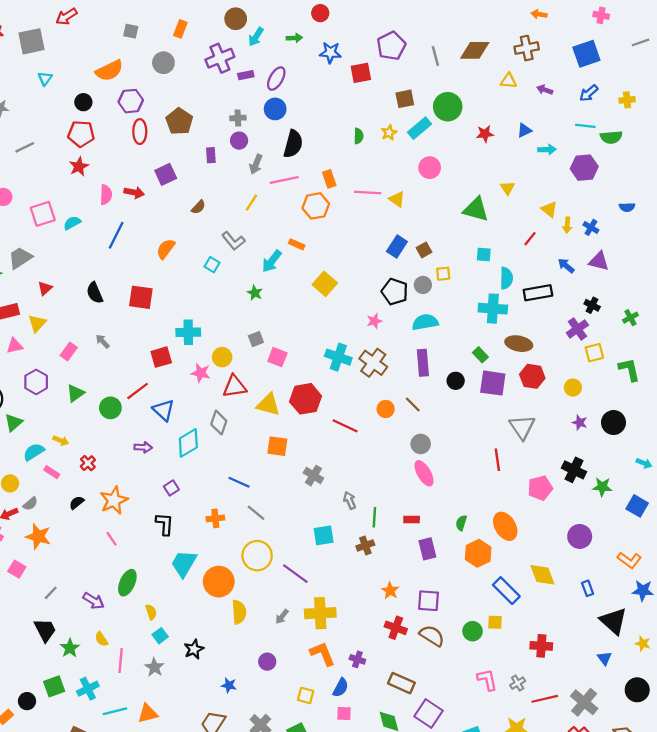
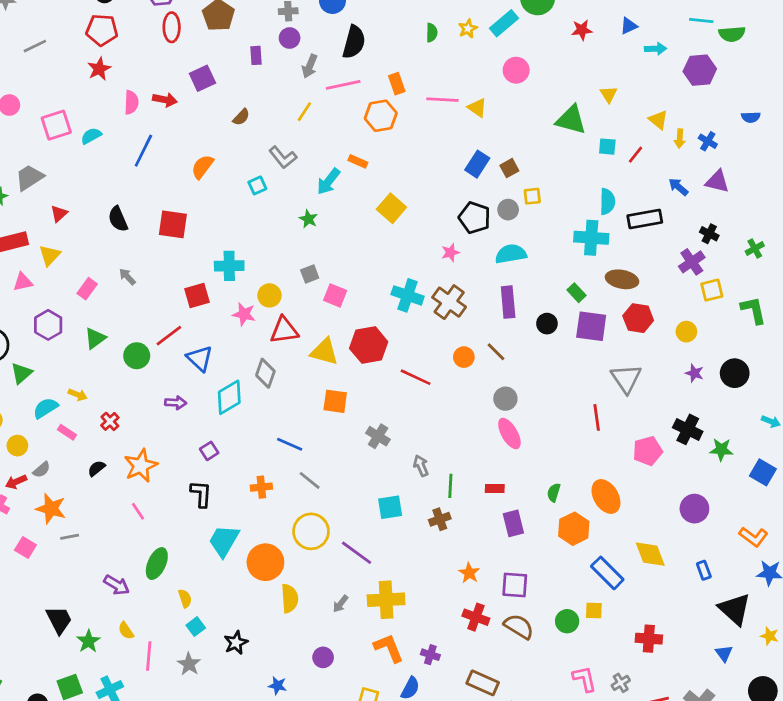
cyan square: (484, 254) -> (607, 147), moved
cyan square: (212, 265) -> (257, 185), turned 35
gray line: (51, 593) -> (70, 537), moved, turned 35

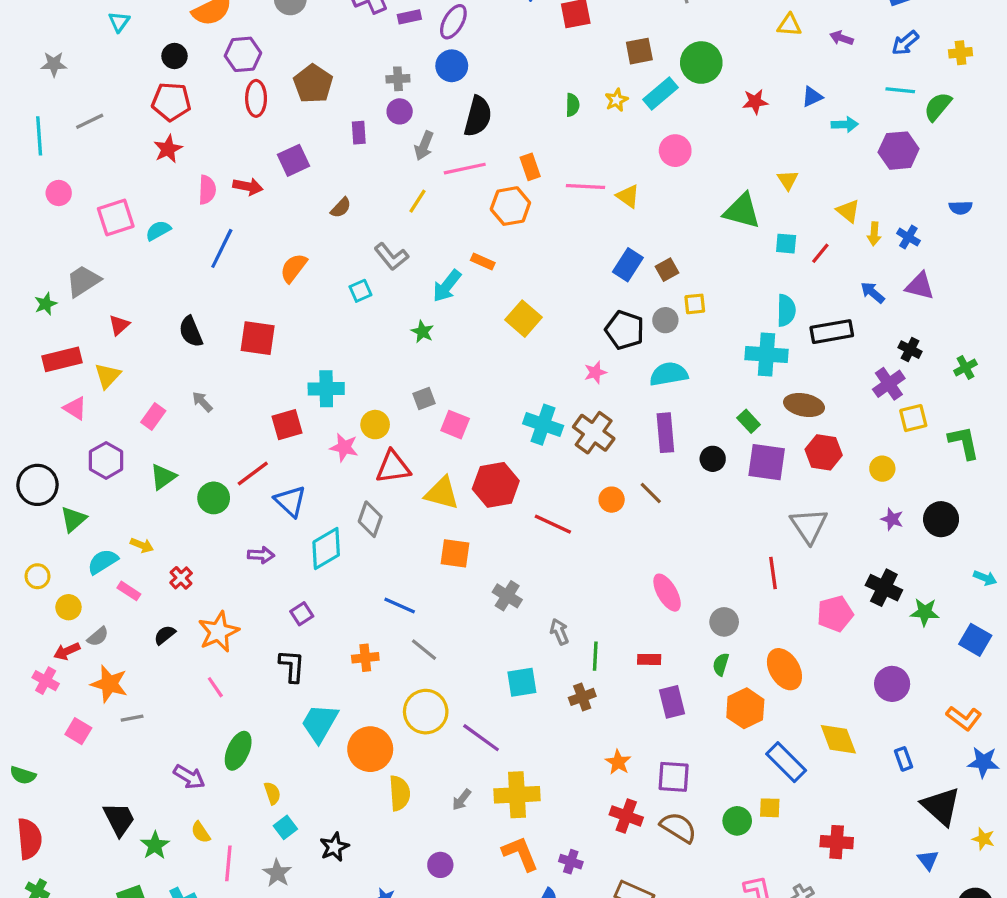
green semicircle: (732, 34) -> (938, 107), turned 135
pink triangle: (23, 282) -> (75, 408), turned 45
gray circle: (505, 399) -> (724, 622), moved

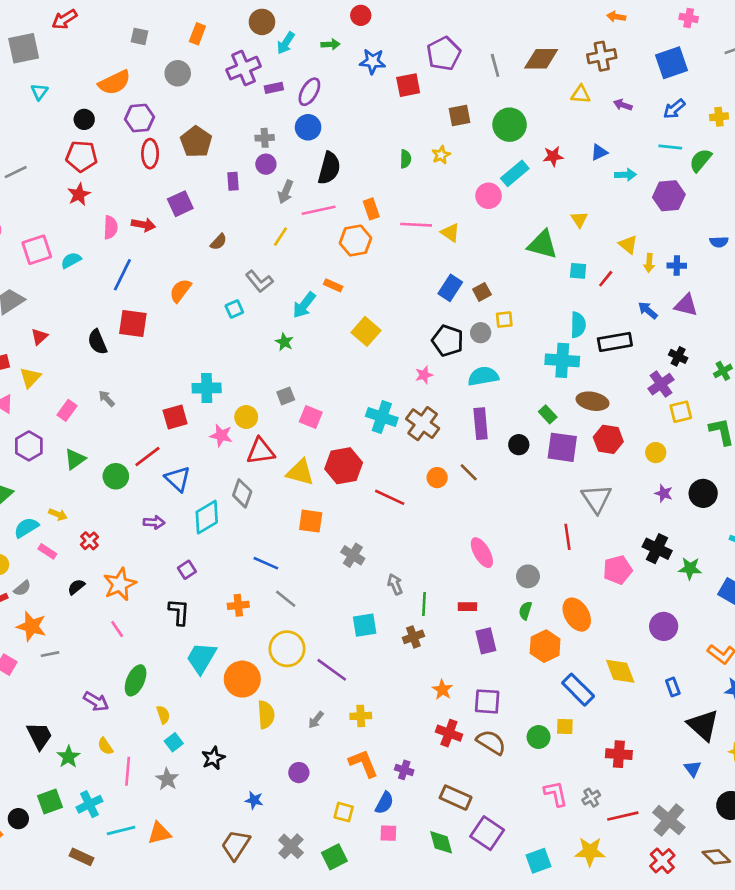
cyan rectangle: (661, 93) -> (515, 173), moved
blue cross: (908, 237) -> (677, 266), turned -30
red square: (258, 338) -> (133, 324), moved
yellow cross: (517, 795) -> (361, 716), size x0.6

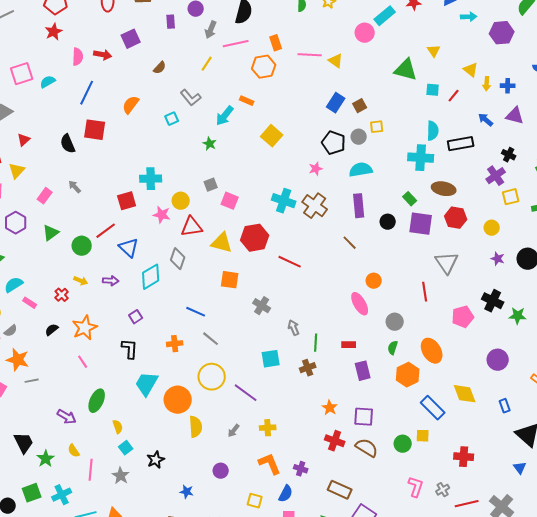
orange circle: (437, 478) -> (374, 281), moved
yellow arrow: (58, 514) -> (81, 281), moved
pink L-shape: (556, 794) -> (416, 487), turned 30

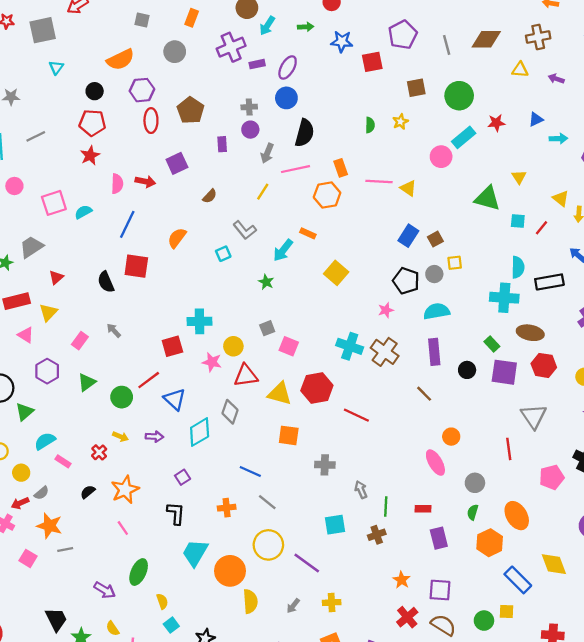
gray cross: (262, 306) -> (325, 465), turned -30
red cross: (335, 441) -> (407, 617), turned 30

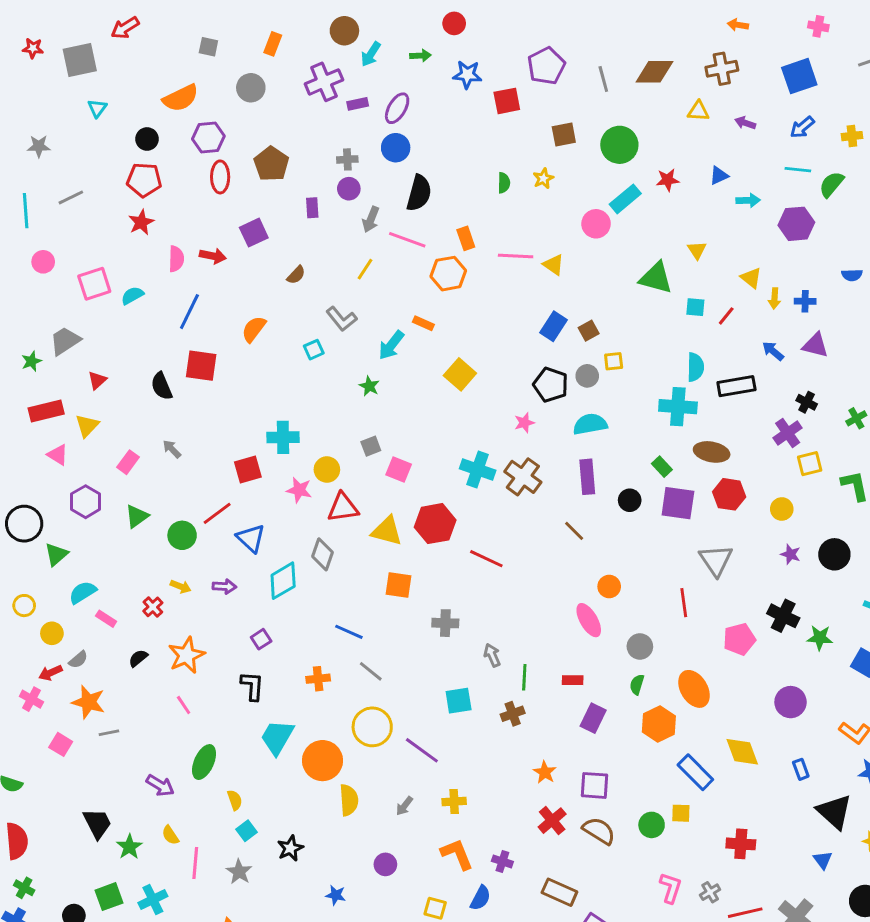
pink line: (295, 169) -> (407, 240), turned 32
purple rectangle: (439, 538) -> (593, 718), turned 40

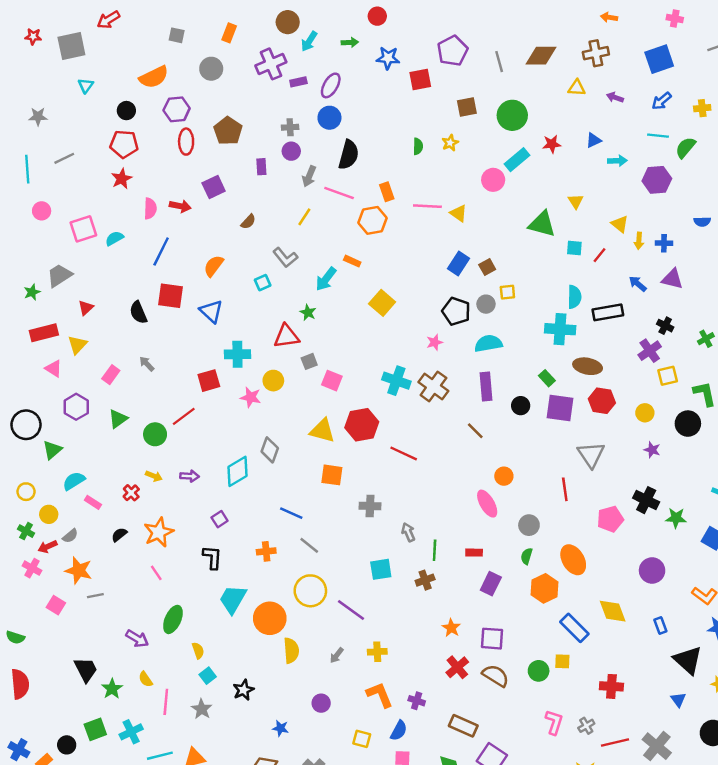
red triangle: (343, 508) -> (286, 336), moved
blue triangle: (251, 538) -> (211, 311), moved
black circle: (834, 554) -> (688, 424), moved
green cross: (24, 888) -> (26, 531), moved

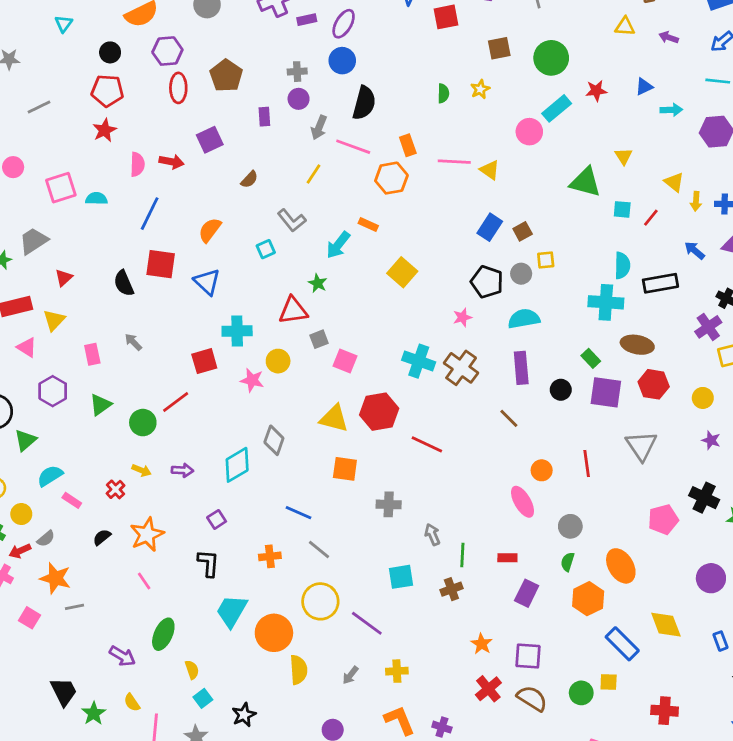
cyan semicircle: (114, 238) -> (96, 199), turned 30
pink rectangle: (111, 375) -> (92, 354), turned -48
red line: (565, 489) -> (587, 463), moved

